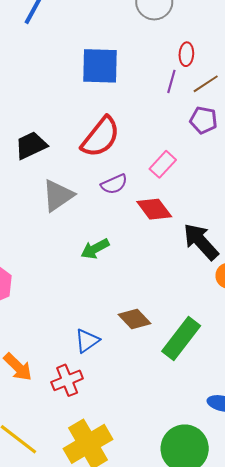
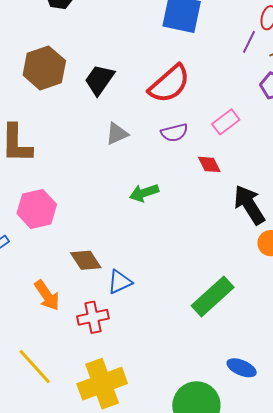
black trapezoid: (31, 145) -> (99, 80), turned -40
gray triangle: (58, 195) -> (117, 134), size x0.7
red diamond: (154, 209) -> (209, 164), size x0.7
brown diamond: (135, 319) -> (86, 260), moved

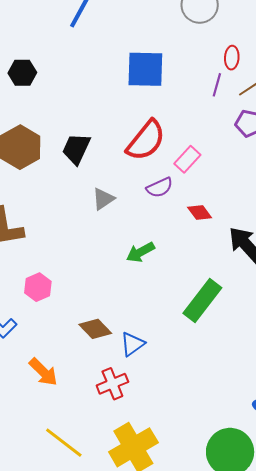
pink rectangle: (226, 122) -> (187, 159), moved
pink hexagon: (37, 209) -> (38, 287), size x0.7
orange arrow: (47, 295) -> (43, 372), moved
green rectangle: (213, 296) -> (202, 301), moved

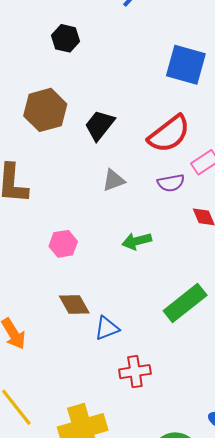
pink hexagon: (38, 287) -> (63, 244), moved
red cross: (112, 384) -> (135, 372), moved

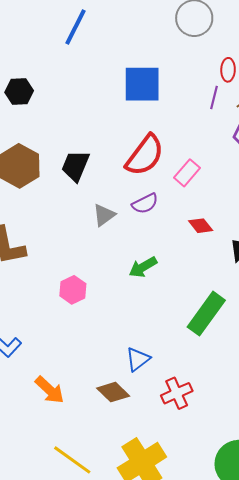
purple semicircle: (171, 183) -> (145, 204), moved
brown diamond: (74, 304) -> (113, 392), moved

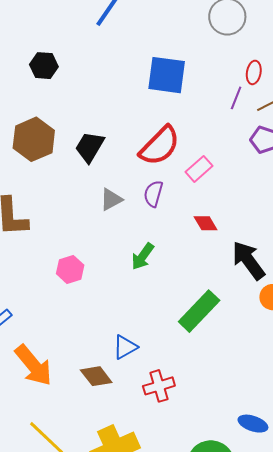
purple semicircle: (145, 204) -> (153, 194), turned 124
green arrow: (143, 267) -> (143, 256), turned -32
orange arrow: (50, 390) -> (33, 365), size x1.4

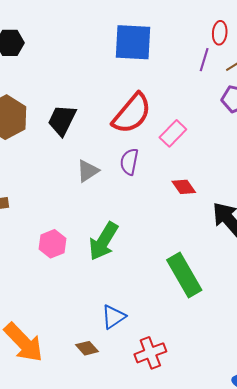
green arrow: (143, 256) -> (103, 241), moved, size x1.4
green rectangle: (199, 311) -> (184, 275), turned -69
brown diamond: (96, 376) -> (87, 348), size x0.7

